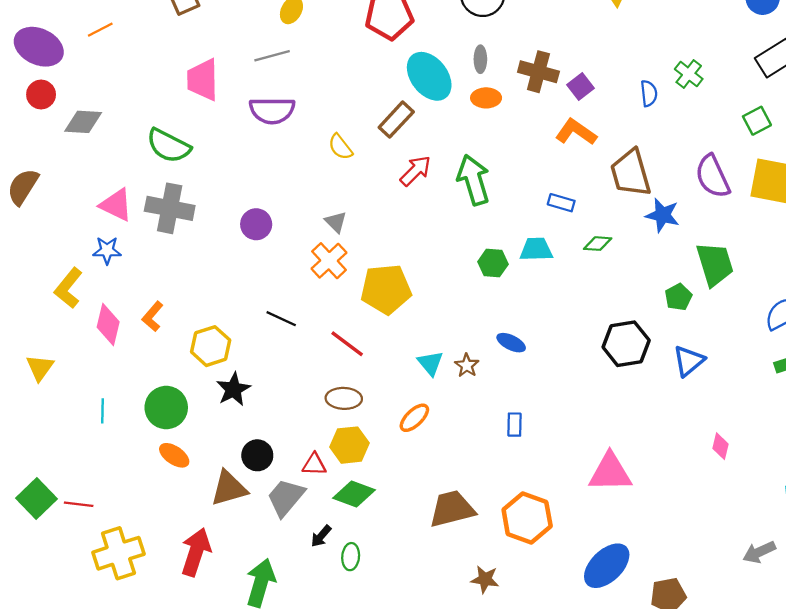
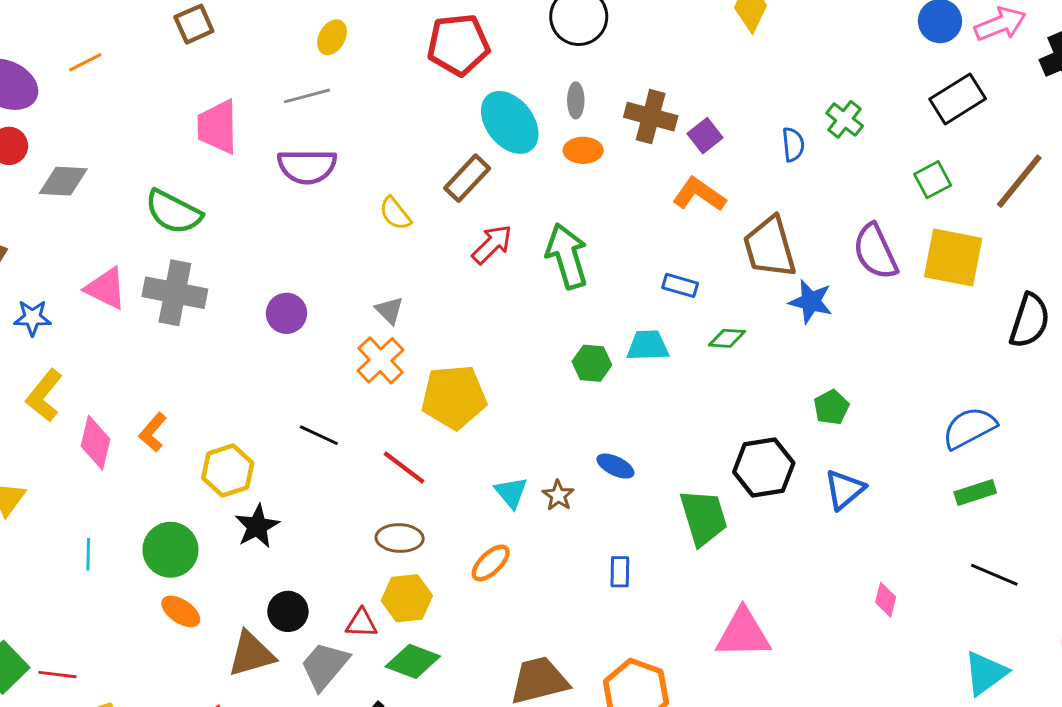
blue star: (107, 250) -> (32, 318), moved
green trapezoid: (715, 264) -> (704, 517), moved

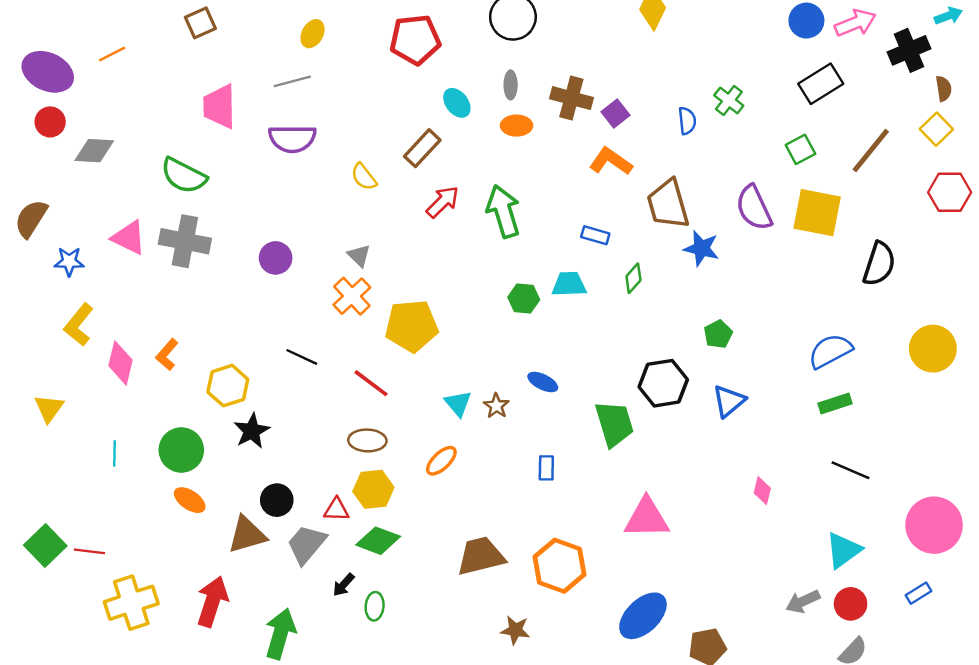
cyan ellipse: (510, 122) -> (457, 103), size x0.6
green diamond: (727, 338) -> (633, 278), turned -52

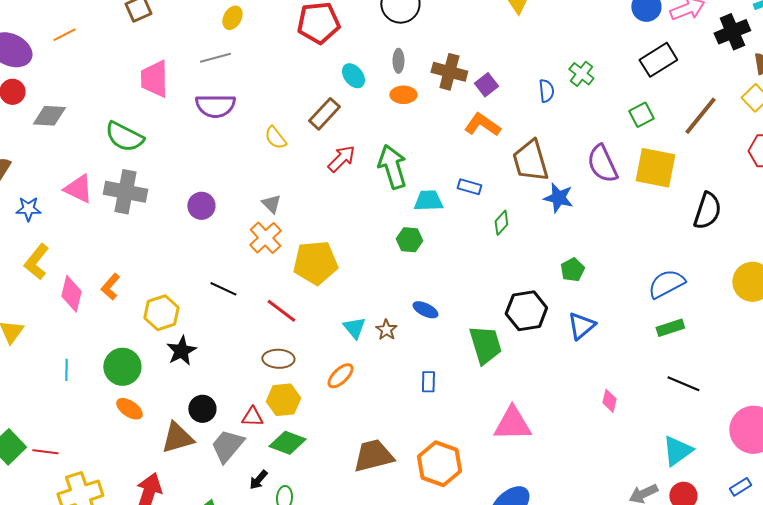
cyan trapezoid: (569, 284) -> (428, 201), moved

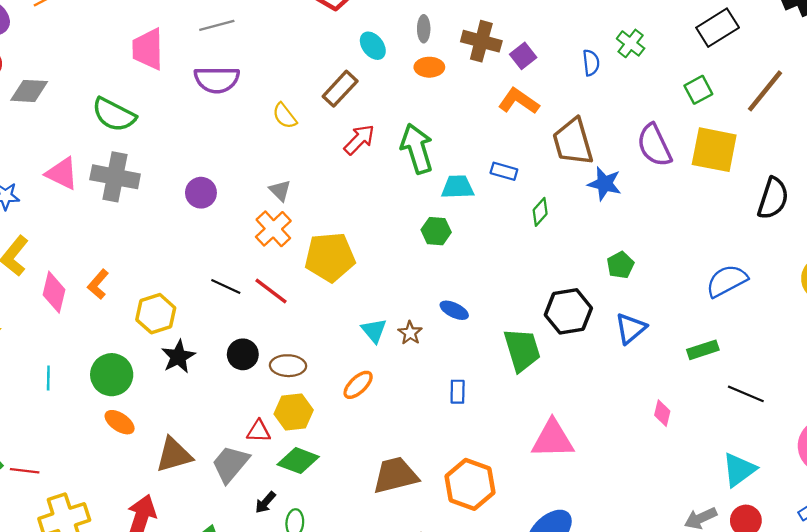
red line: (281, 311) -> (271, 291), moved
green rectangle: (670, 328) -> (703, 350), moved
black circle: (202, 409) -> (243, 354), moved

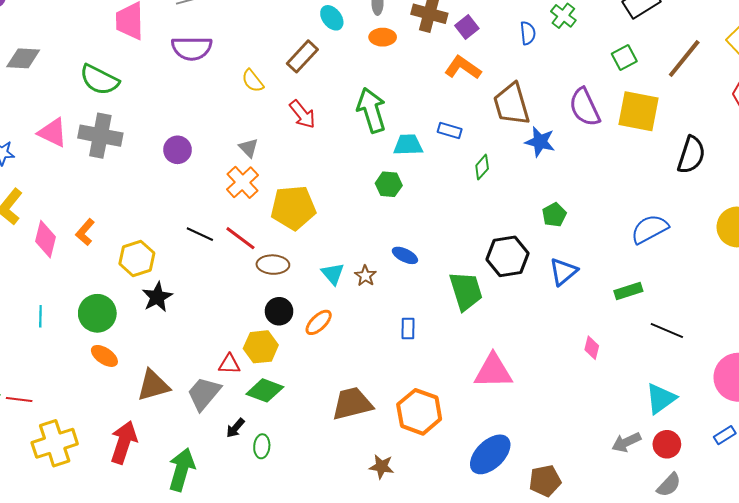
red arrow: (359, 140) -> (302, 114), moved, turned 96
black circle: (243, 354) -> (279, 311), moved
brown ellipse: (288, 366) -> (273, 265), moved

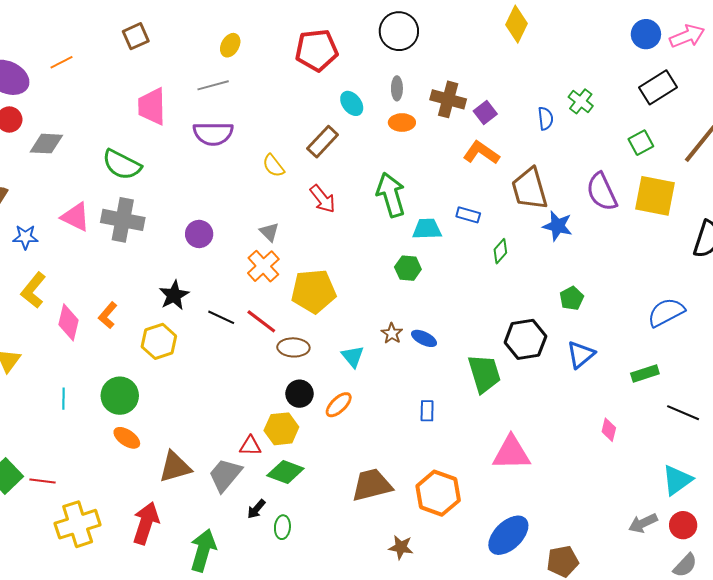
brown star: (365, 276) -> (392, 333), moved
black star: (157, 297) -> (174, 295), moved

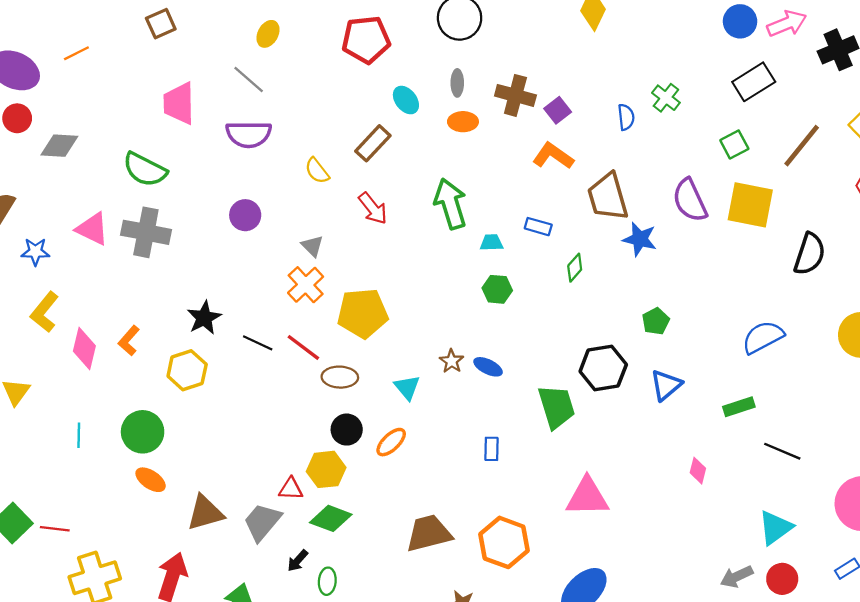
gray line: (213, 85) -> (249, 79), turned 56
cyan trapezoid: (427, 229) -> (491, 243), size x0.7
purple circle: (199, 234) -> (245, 215), moved
green hexagon: (408, 268) -> (497, 289), moved

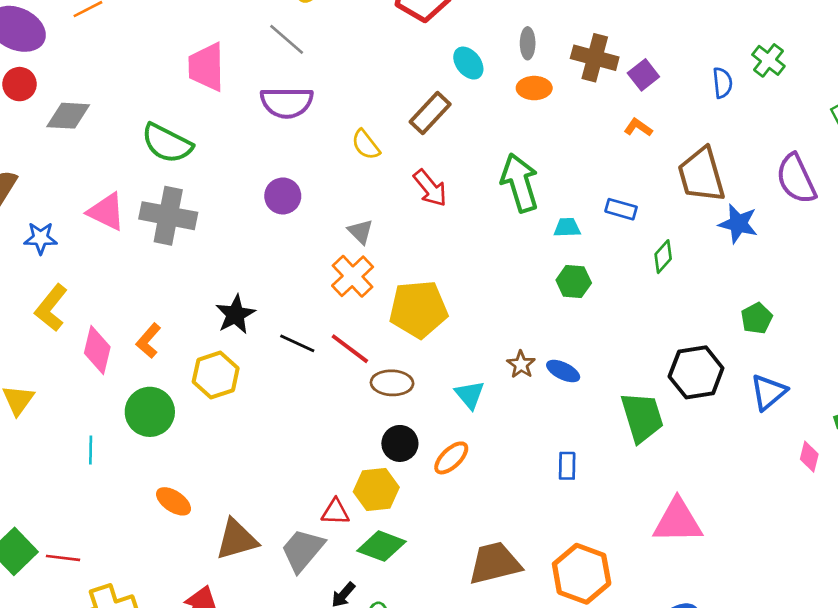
orange L-shape: (553, 156) -> (638, 128), size x0.6
green circle: (143, 432) -> (150, 412), moved
pink diamond: (698, 471) -> (809, 457), moved

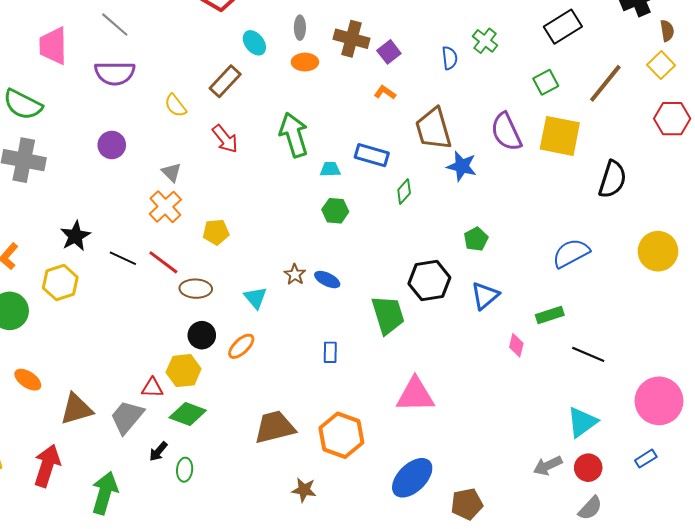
blue rectangle: (621, 209) -> (372, 155), size x1.4
yellow pentagon: (418, 309) -> (216, 232), size x0.6

